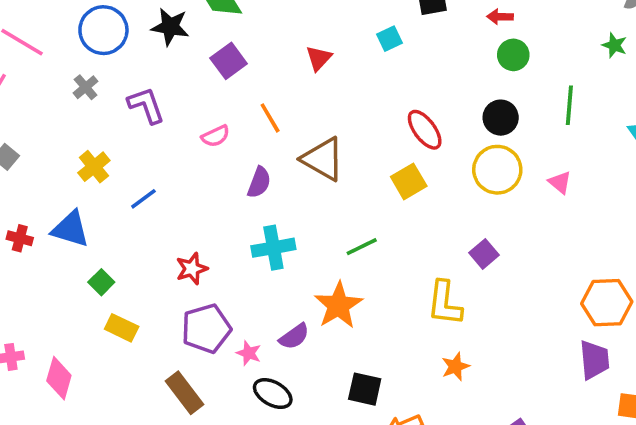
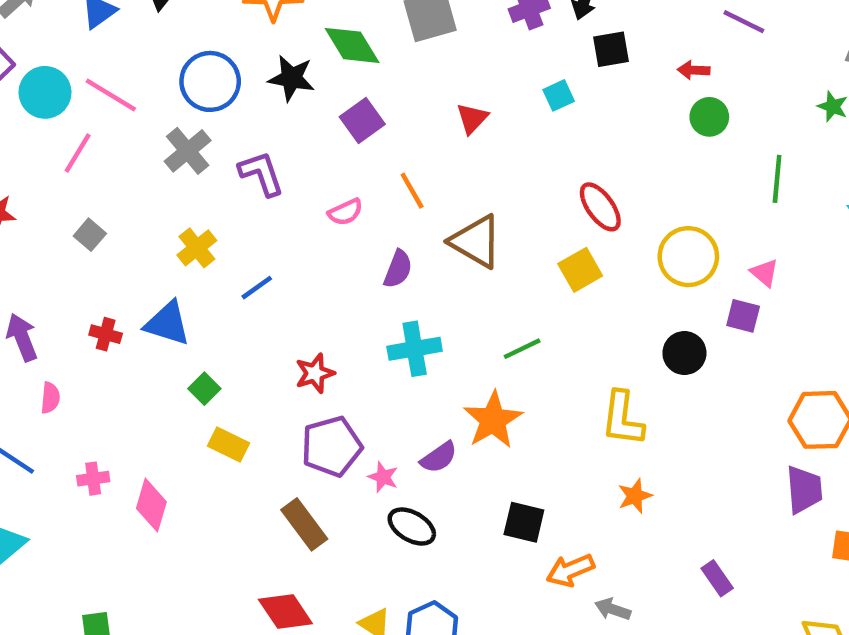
gray cross: (86, 87) -> (188, 151), size x1.5
black circle: (501, 118) -> (684, 353), moved
purple square: (484, 254) -> (743, 316), moved, turned -36

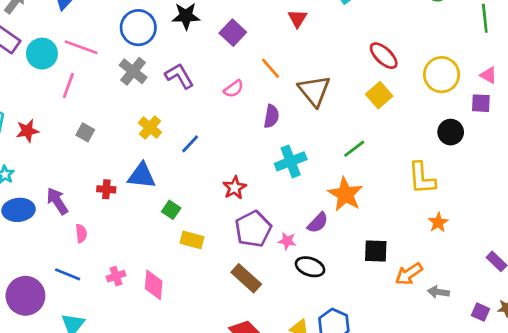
brown triangle: (476, 241) -> (314, 91), turned 32

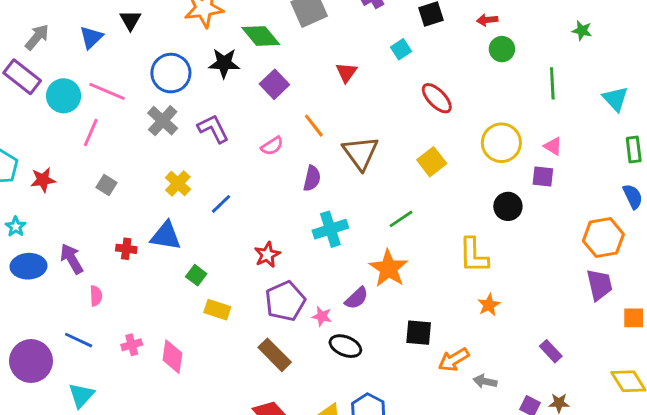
red ellipse: (384, 56) -> (437, 98), moved

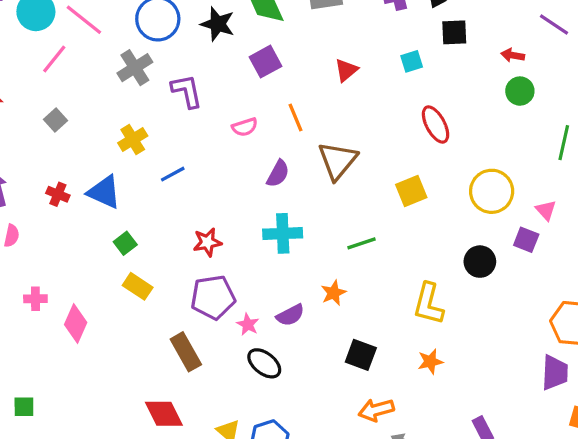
orange star: (389, 268) -> (333, 293), size x0.6
black square: (419, 333) -> (361, 355), moved

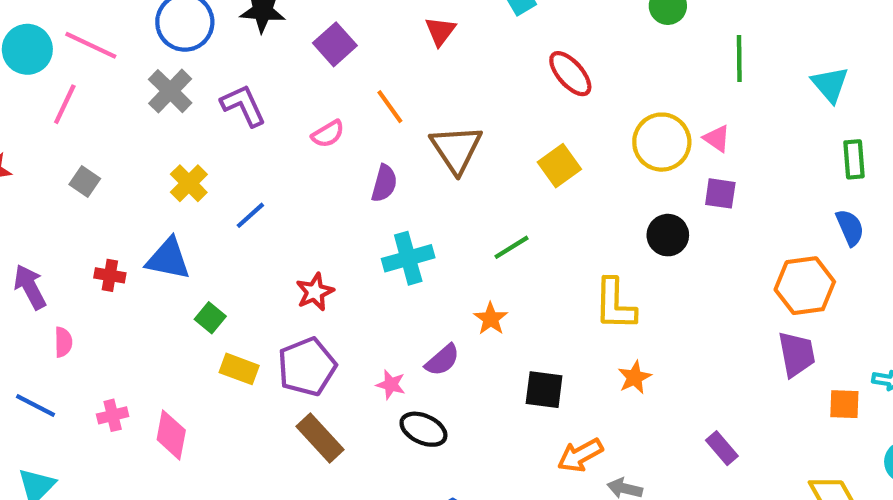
pink triangle: (546, 210) -> (717, 138), moved
purple pentagon: (213, 297) -> (307, 367), moved

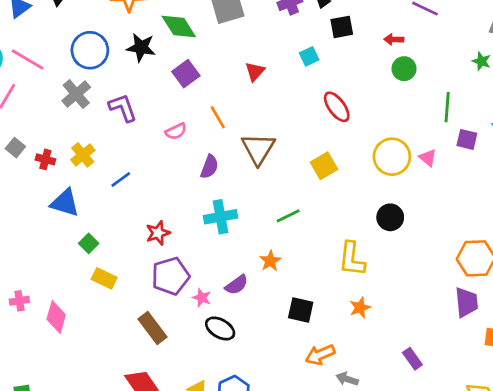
purple square: (720, 193) -> (467, 139), moved
red cross: (110, 275) -> (45, 159), moved
purple pentagon: (307, 367) -> (171, 276), moved

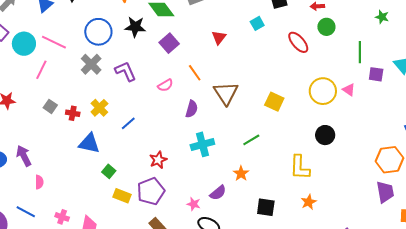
red ellipse: (337, 107) -> (298, 42), moved
yellow square: (324, 166) -> (274, 102), turned -30
purple pentagon: (171, 276) -> (151, 191), moved
pink cross: (19, 301) -> (62, 217), turned 32

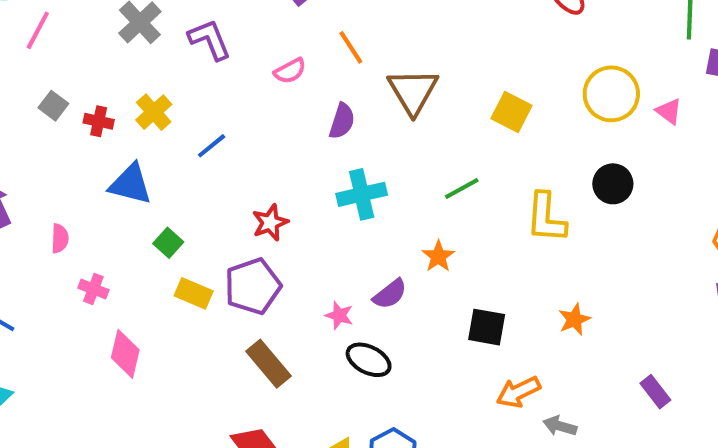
pink triangle: (349, 90) -> (669, 111), moved
yellow L-shape: (300, 167) -> (546, 218), moved
pink semicircle: (39, 182) -> (60, 238), moved
pink cross: (62, 217) -> (93, 289), moved

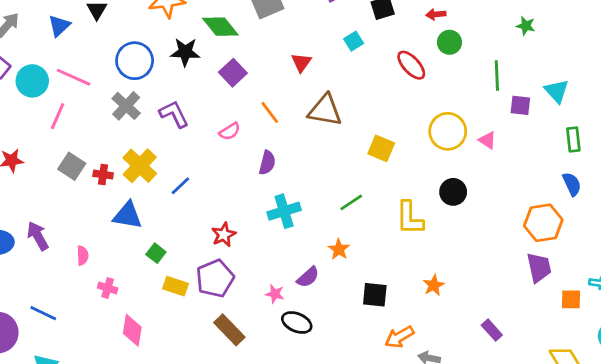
brown triangle: (413, 91) -> (325, 110), moved, turned -45
gray square: (53, 106) -> (72, 166), size x1.4
yellow cross: (154, 112) -> (140, 166), size x1.4

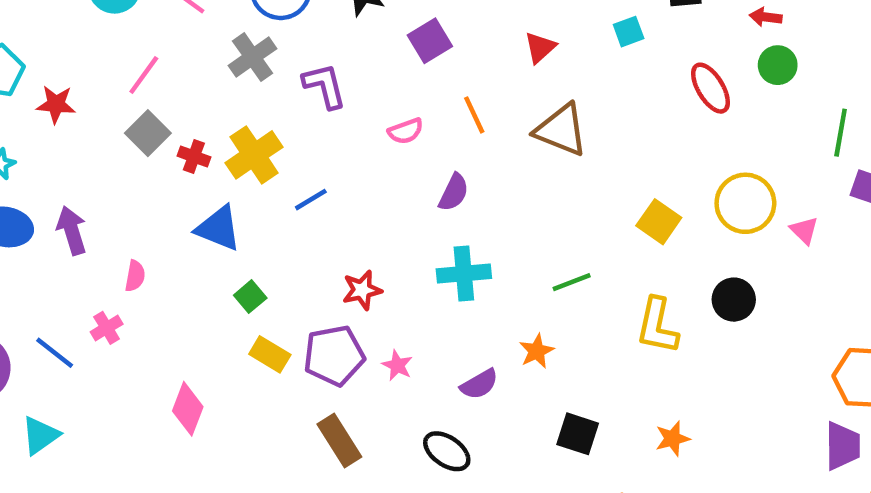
pink line: (58, 116) -> (144, 75), moved
yellow square: (381, 148) -> (659, 222), moved
pink cross: (108, 288) -> (107, 328), moved, turned 30
pink star: (275, 294) -> (397, 365), moved

